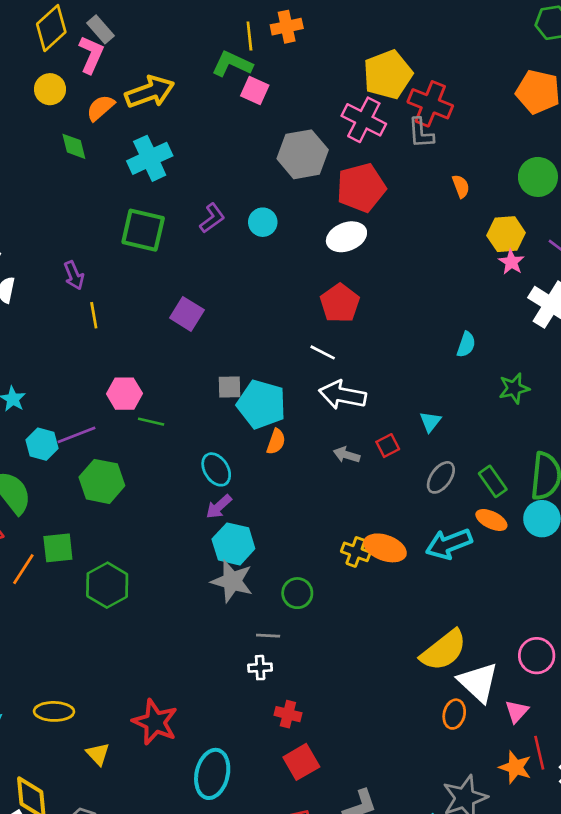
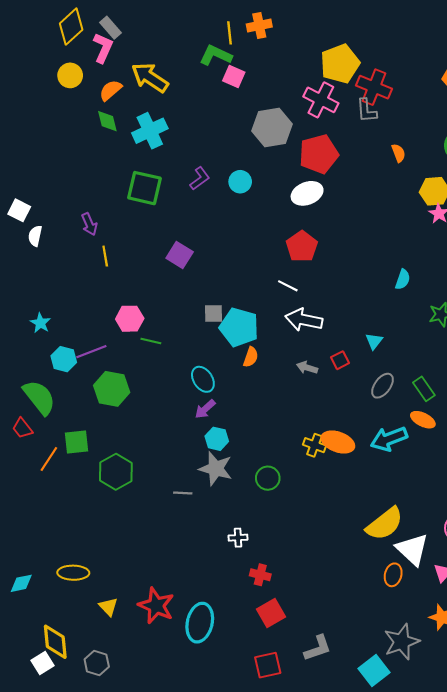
yellow arrow: (150, 92) -> (150, 78), turned -126
green diamond: (74, 146) -> (107, 121), moved
cyan hexagon: (233, 544) -> (217, 439), size x0.7
gray line: (268, 636) -> (183, 493), moved
red star: (155, 722) -> (156, 606), moved

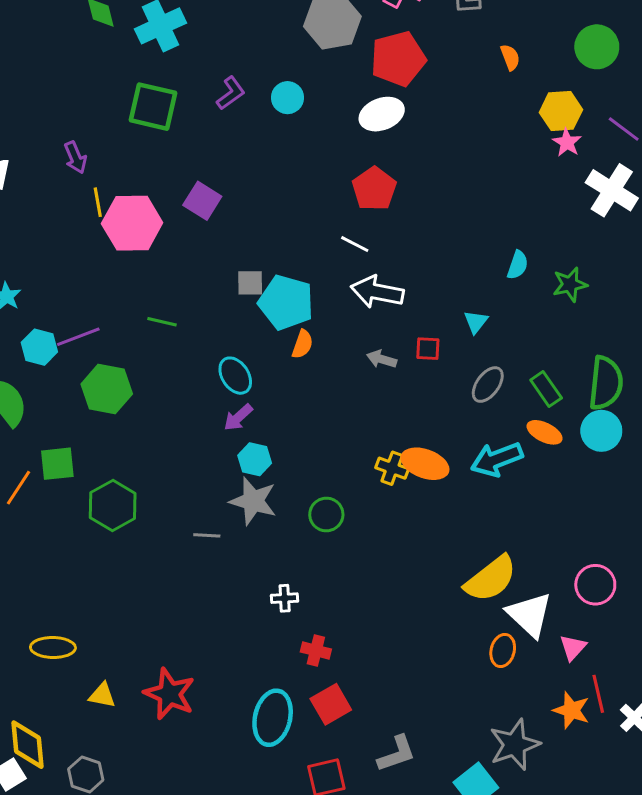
cyan semicircle: (403, 279) -> (518, 265), moved
pink hexagon: (130, 319) -> (132, 223), moved, size x1.5
red square: (340, 360) -> (428, 349), turned 30
yellow triangle: (108, 607) -> (102, 695), turned -36
cyan ellipse: (200, 623) -> (273, 718), moved

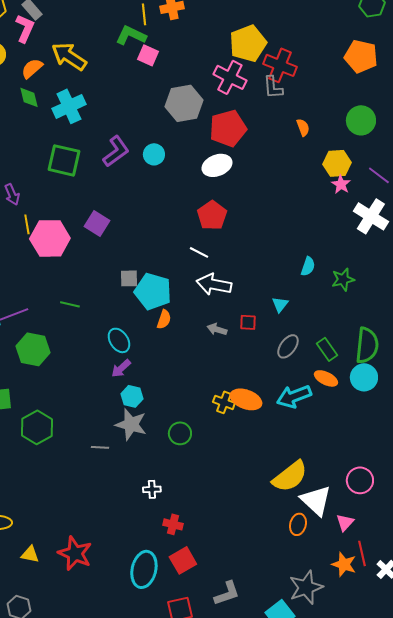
purple L-shape: (231, 93) -> (116, 151), size x1.4

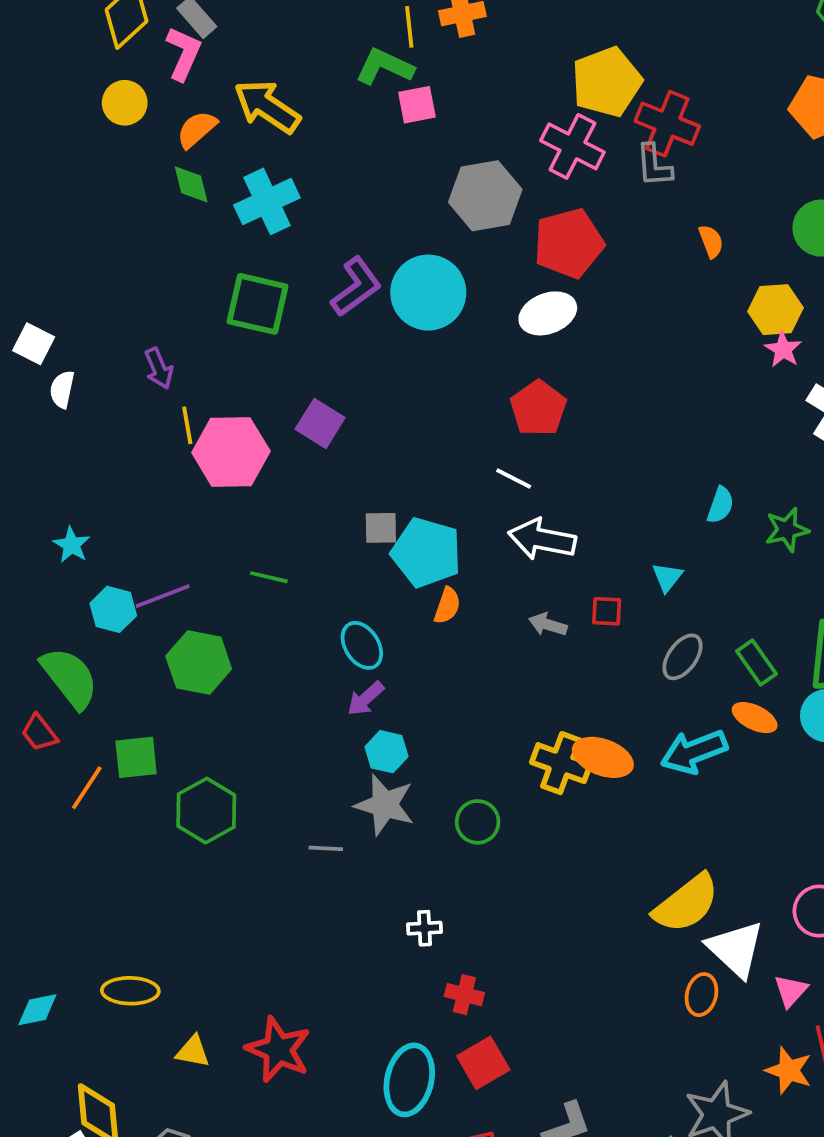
pink square: (148, 55) -> (417, 105), turned -35
cyan circle: (154, 154) -> (428, 293), size x1.8
yellow cross: (224, 402) -> (561, 763), size x1.4

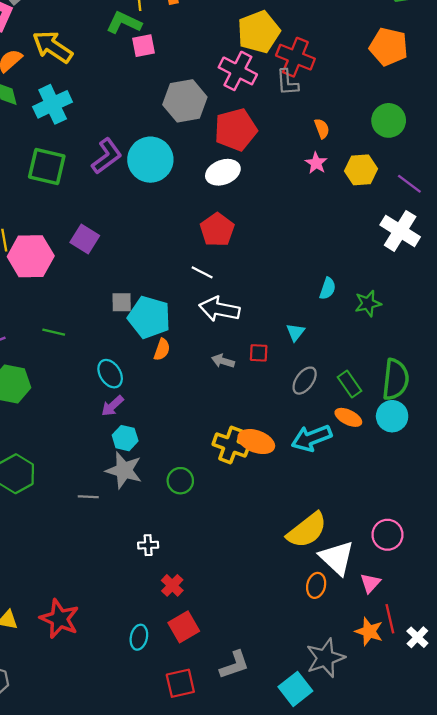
pink star: (783, 349) -> (316, 163), moved
red cross: (464, 995) -> (172, 585), turned 30
cyan ellipse: (409, 1080) -> (139, 637), size x0.6

